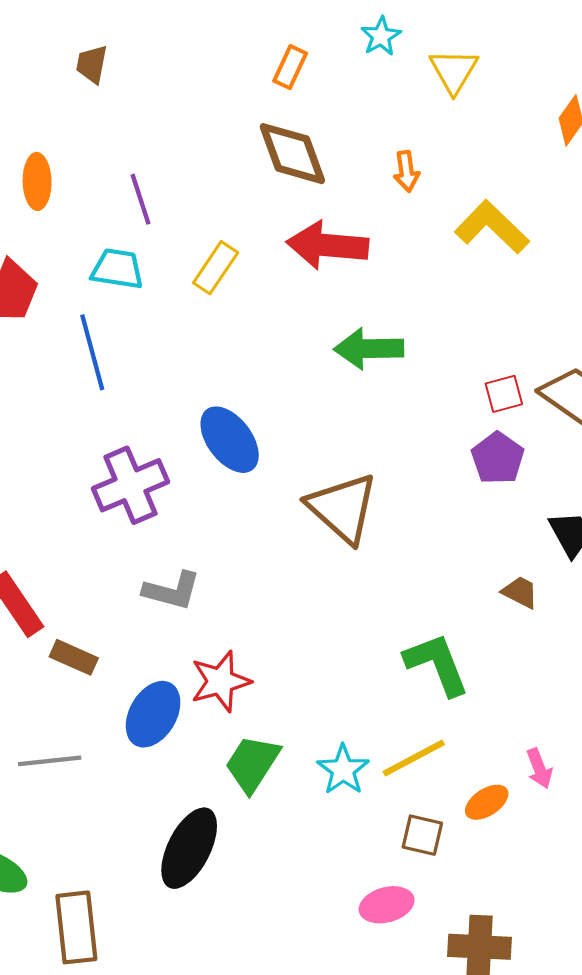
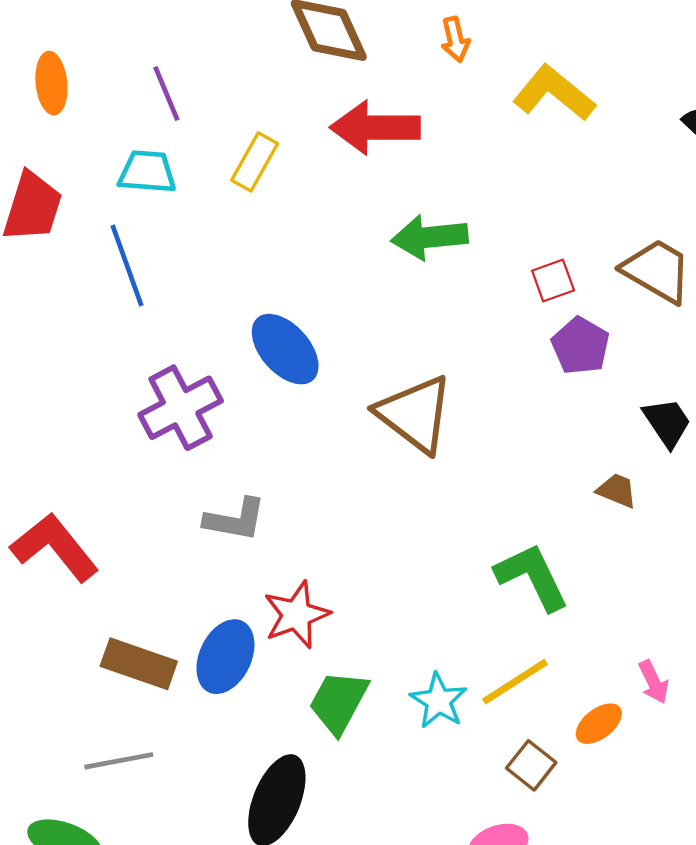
red square: (504, 394) -> (553, 280), moved
brown rectangle: (74, 657) -> (139, 664), moved, size x1.4
gray line: (50, 761) -> (119, 761), moved
brown square: (422, 835) -> (531, 765), turned 30

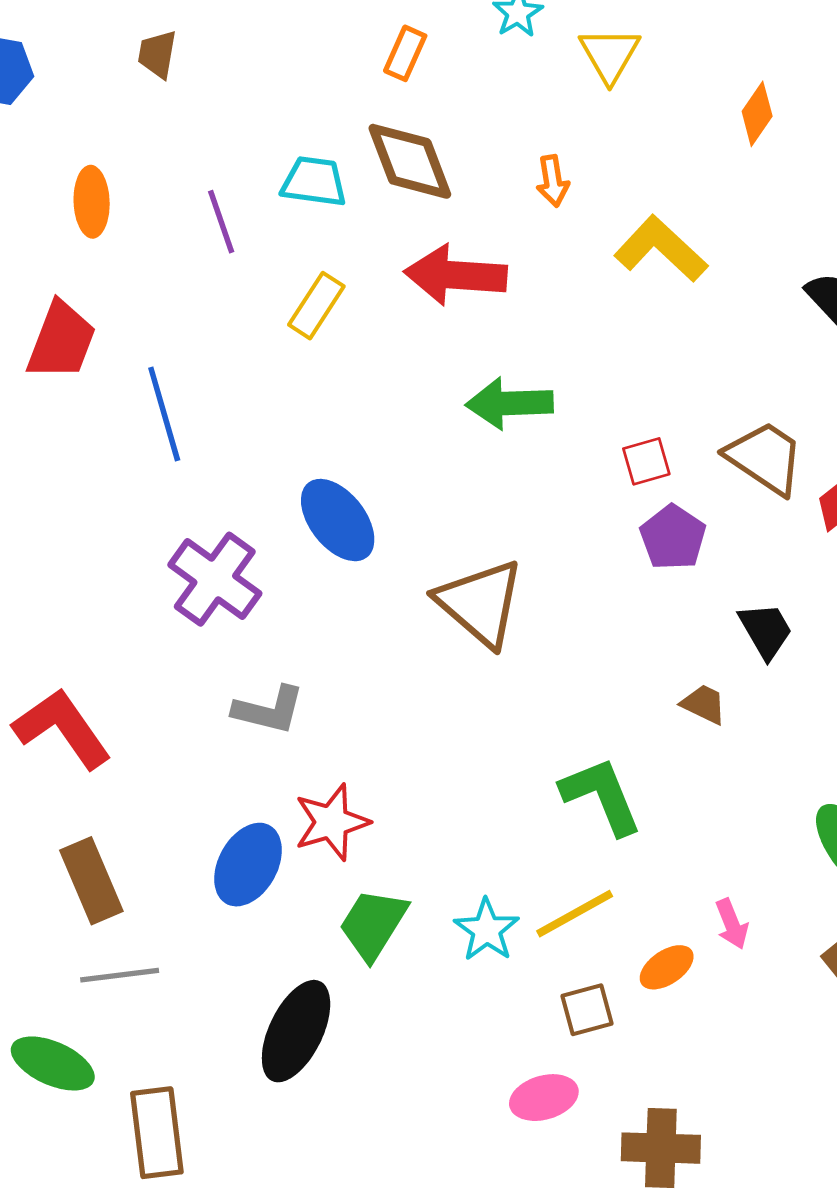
cyan trapezoid: (147, 172) -> (314, 182), moved
purple cross: (181, 408) -> (215, 579), turned -30
brown rectangle: (139, 664) -> (91, 881), moved, turned 44
brown square: (531, 765) -> (587, 1010), turned 33

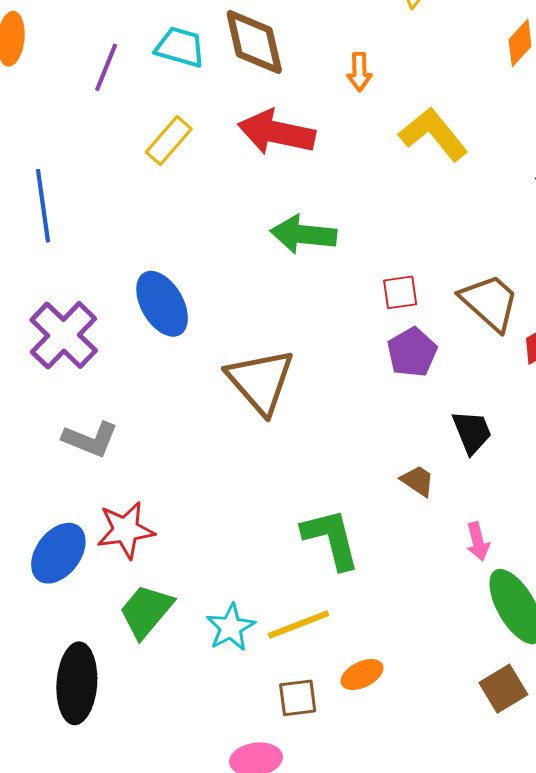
purple line: (221, 222) -> (106, 67), turned 33
pink arrow: (732, 924) -> (478, 541), moved
black ellipse: (296, 1031) -> (77, 683), turned -30

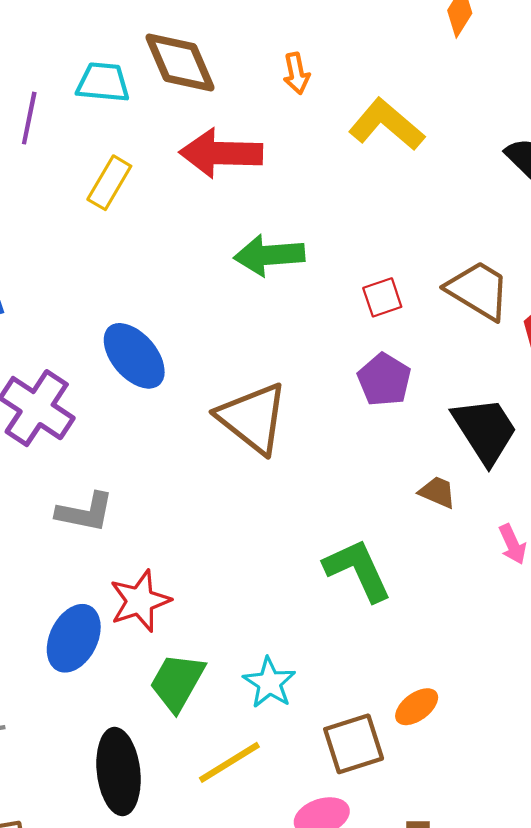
purple pentagon: (412, 352) -> (384, 380), moved
black trapezoid: (472, 432) -> (485, 430), size x1.5
yellow line: (299, 625) -> (229, 762), moved
brown square: (298, 698) -> (354, 744), size x1.4

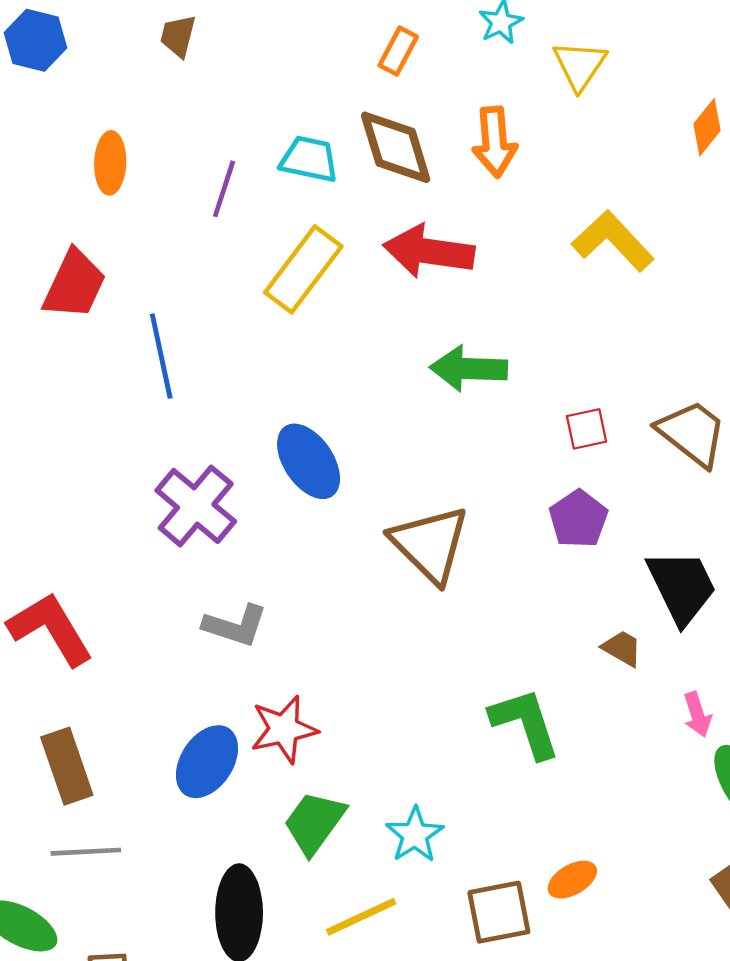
orange arrow: (296, 73) -> (495, 142), moved, size x1.5
yellow rectangle: (109, 183) -> (303, 269), size x1.5

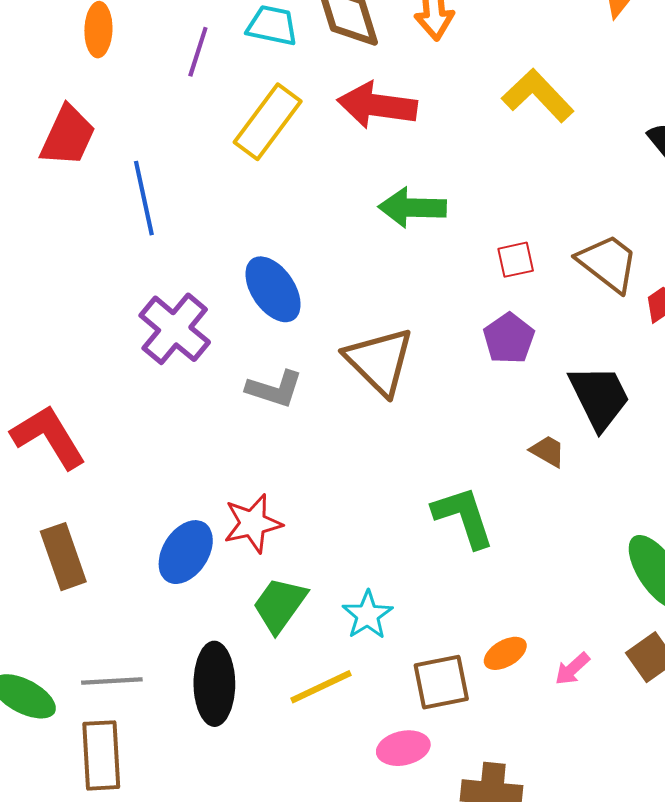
gray L-shape: (235, 626) -> (274, 389), moved
pink arrow: (697, 714) -> (572, 669), moved, turned 66
gray line: (86, 852) -> (112, 681), moved

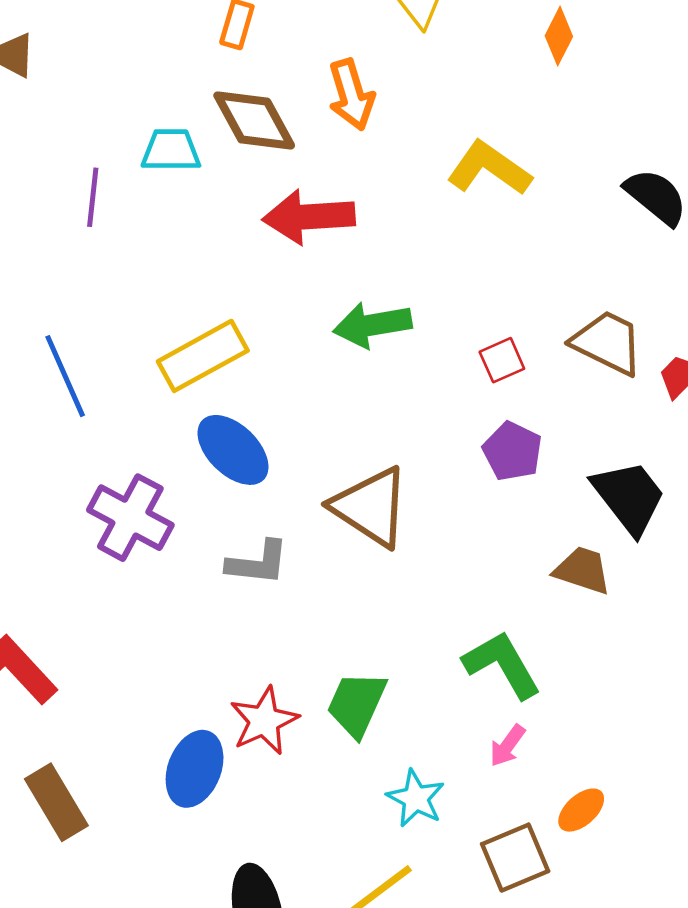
yellow rectangle: (268, 122) -> (203, 356), moved, turned 36
brown trapezoid: (548, 451) -> (583, 570), size x1.4
green trapezoid: (280, 605) -> (357, 704), moved
pink arrow: (572, 669) -> (507, 746), moved

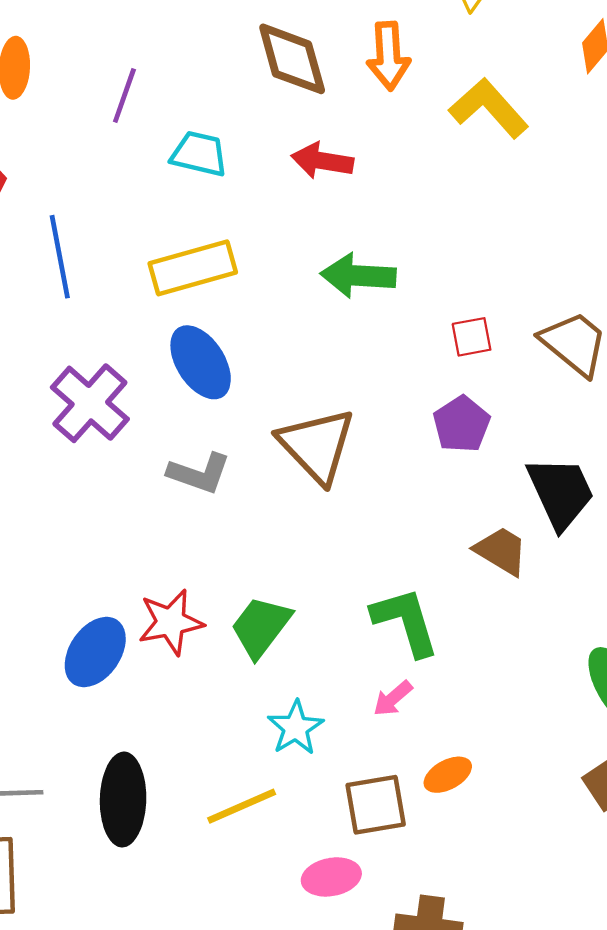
cyan trapezoid: (171, 150) -> (199, 154), moved
yellow L-shape: (489, 168) -> (489, 108), moved
red arrow: (309, 217) -> (322, 161), size x0.7

